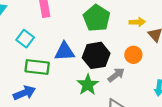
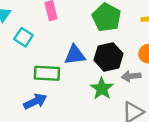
cyan square: (25, 39) -> (24, 37), moved
gray arrow: (116, 75) -> (131, 76), turned -144

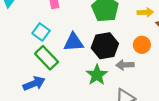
cyan square: (24, 37) -> (41, 32), moved
green rectangle: (47, 73) -> (47, 58), turned 40

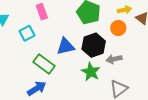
cyan square: (41, 32) -> (27, 33), moved, turned 35
orange circle: (142, 45) -> (118, 28), moved

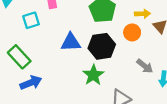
gray arrow: (114, 59) -> (145, 66), moved, turned -140
green rectangle: (44, 64) -> (19, 57), moved

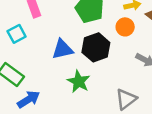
green star: (93, 75) -> (79, 82), moved

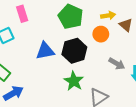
green star: (79, 82) -> (74, 81), moved

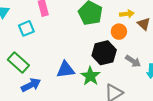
blue triangle: (45, 51) -> (66, 70), moved
black hexagon: (74, 51) -> (104, 53), moved

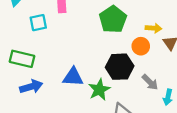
green rectangle: (18, 62) -> (22, 59), turned -40

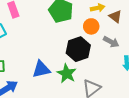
gray arrow: (150, 82) -> (111, 42), moved

